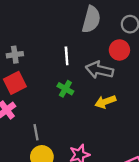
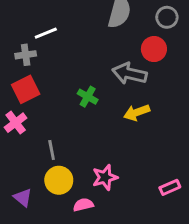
white line: (67, 56) -> (46, 33), moved, turned 72

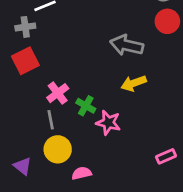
red circle: (154, 49) -> (167, 21), moved
green cross: (88, 97) -> (86, 106), moved
pink cross: (16, 123) -> (58, 93), moved
pink star: (105, 177) -> (108, 123), moved, turned 30

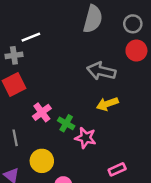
gray line: (51, 120) -> (15, 138), moved
pink rectangle: (166, 156) -> (117, 169), moved

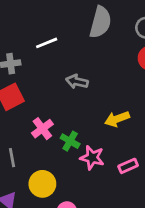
white line: (31, 37) -> (47, 43), moved
gray arrow: (101, 71) -> (77, 82), moved, size x0.7
pink rectangle: (117, 169) -> (128, 166), moved

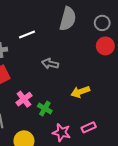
pink star: (92, 158) -> (62, 133), moved

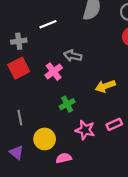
pink cross: (24, 99) -> (54, 72), moved
green cross: (45, 109) -> (67, 104), turned 32

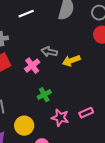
white line: (48, 24) -> (26, 14), moved
yellow arrow: (105, 86) -> (71, 61), moved

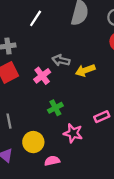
white line: (26, 14) -> (36, 18), turned -35
pink rectangle: (86, 113) -> (102, 117), moved

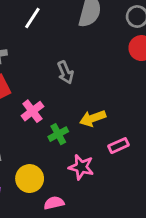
gray arrow: (61, 60) -> (65, 72), turned -126
yellow arrow: (85, 70) -> (93, 118), moved
pink cross: (42, 76) -> (32, 111), moved

